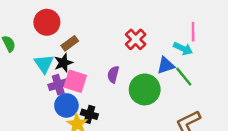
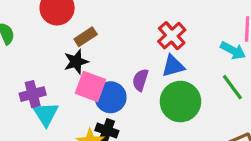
cyan triangle: (44, 64) -> (46, 114), moved
blue triangle: (166, 65) -> (173, 66), moved
purple cross: (58, 85) -> (33, 94), moved
blue circle: (66, 105) -> (111, 97), moved

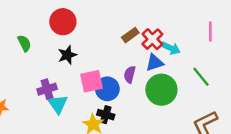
brown rectangle: (86, 37) -> (130, 35), moved
cyan arrow: (233, 51) -> (171, 48), moved
black star: (76, 62) -> (67, 55), moved
pink square: (90, 86) -> (91, 81), turned -30

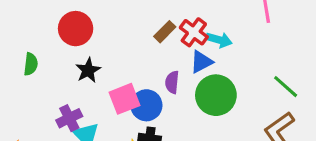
green semicircle: (24, 43) -> (31, 64), turned 42
green line: (201, 77) -> (286, 87), moved

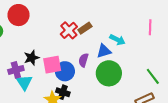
red circle: (76, 29) -> (19, 15), moved
red cross: (194, 32) -> (69, 30), moved
black star: (88, 70) -> (32, 58), moved

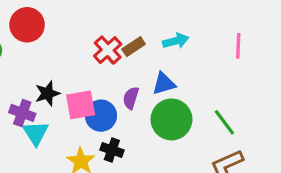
cyan arrow: (117, 40) -> (176, 41), moved, turned -42
purple cross: (16, 70) -> (22, 113), turned 35
green line: (153, 76) -> (224, 122), moved
black cross: (63, 92) -> (112, 150), moved

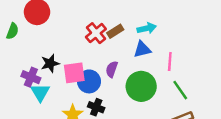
pink line: (238, 46) -> (170, 62), moved
blue triangle: (164, 84) -> (142, 49), moved

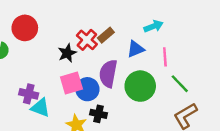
cyan arrow: (147, 28) -> (153, 26), moved
black star: (50, 63) -> (67, 53), moved
purple semicircle: (112, 69) -> (108, 74), size x1.6
cyan triangle: (40, 92) -> (40, 108), turned -30

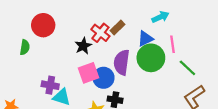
green circle: (140, 86) -> (151, 58), moved

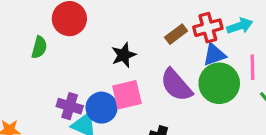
red cross: (100, 33) -> (208, 28), moved, turned 30
purple semicircle: (122, 62) -> (176, 85), turned -55
blue circle: (104, 78) -> (102, 108), moved

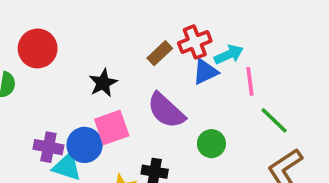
cyan arrow: (240, 26) -> (229, 55), moved
green circle: (219, 83) -> (211, 144), moved, size x0.6

